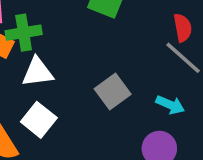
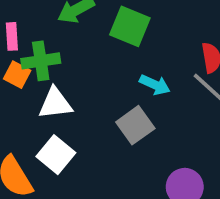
cyan arrow: (170, 105) -> (155, 85), moved

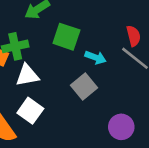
green square: (130, 26) -> (66, 37), moved

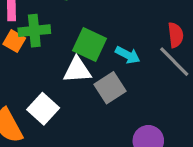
green square: (66, 37) -> (89, 45), moved
white triangle: (27, 75) -> (77, 70), moved

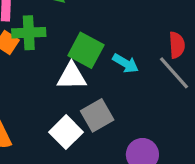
gray square: (110, 88) -> (97, 115), moved
white square: (43, 109) -> (66, 132), moved

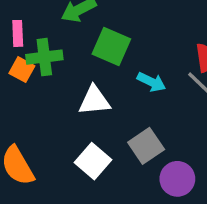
green square: (86, 50) -> (111, 47), moved
gray square: (97, 115) -> (146, 146), moved

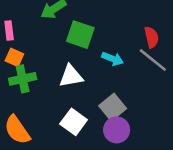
green cross: (44, 57) -> (23, 79), moved
purple circle: (177, 179) -> (117, 130), moved

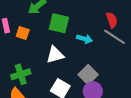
orange square: (14, 57) -> (23, 33), moved
green cross: (23, 79) -> (21, 74), moved

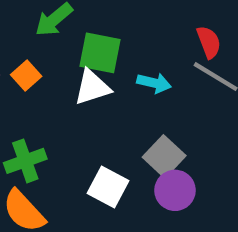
orange square: (23, 33) -> (26, 75), turned 32
white triangle: (55, 55) -> (92, 87), moved

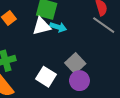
cyan arrow: (154, 83) -> (58, 27), moved

